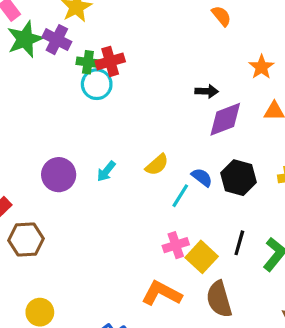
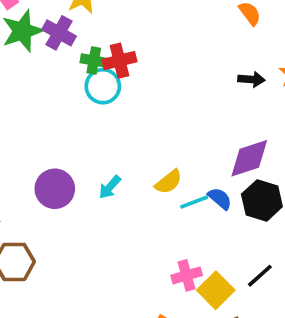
black arrow: (207, 91) -> (251, 79), moved
purple diamond: (225, 119) -> (249, 158), moved
cyan line: (180, 196) -> (194, 202), moved, turned 35
black line: (239, 243) -> (260, 276), turned 30

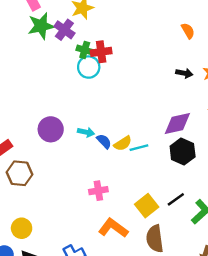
yellow semicircle: (169, 182) -> (123, 143), moved
cyan arrow: (110, 187) -> (86, 132), turned -126
blue semicircle: (220, 198) -> (104, 141), moved
pink cross: (187, 275) -> (98, 191), moved

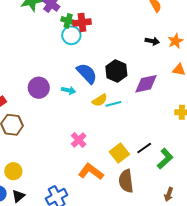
blue semicircle: (104, 141) -> (87, 73), moved, size x1.6
black hexagon: (183, 151) -> (116, 71), moved
pink cross: (98, 191) -> (79, 140), turned -35

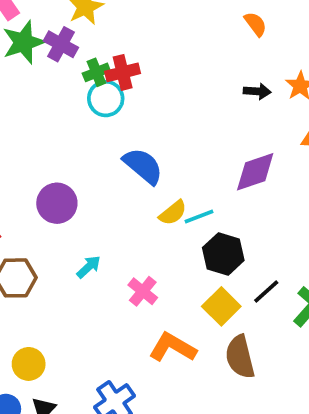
green cross: (68, 21) -> (96, 72), turned -32
black hexagon: (116, 71) -> (223, 254), moved
cyan arrow: (69, 90) -> (89, 267), moved, turned -48

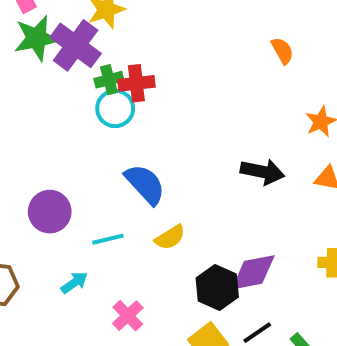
purple cross: (61, 44) -> (76, 45), size x1.4
black arrow: (257, 91) -> (262, 172), moved, size x1.5
purple diamond: (255, 172) -> (253, 272), moved
cyan line: (199, 217) -> (108, 239), moved

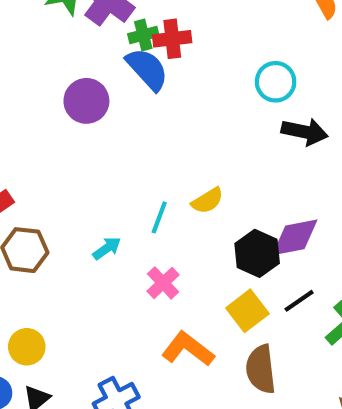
cyan circle: (115, 108) -> (276, 82), moved
blue semicircle: (145, 184) -> (147, 69), moved
purple circle: (50, 212) -> (86, 101), moved
cyan line: (108, 239) -> (159, 217), moved, turned -56

